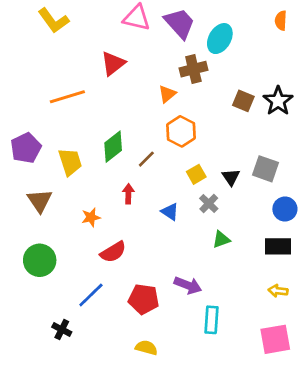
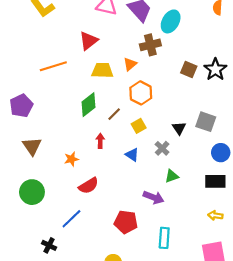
yellow trapezoid: (70, 162) -> (102, 70), moved, turned -70
yellow square: (196, 174) -> (139, 126), moved
purple arrow: (188, 285) -> (154, 197), moved
red pentagon: (144, 299) -> (126, 222), moved

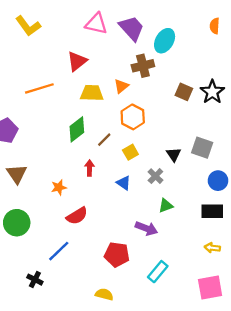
cyan rectangle: (164, 238) -> (158, 272), turned 36

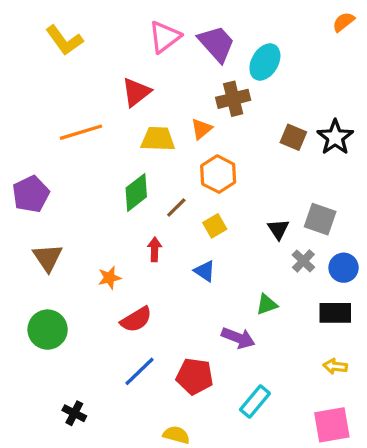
pink triangle: (96, 24) -> (165, 37), turned -50
orange semicircle: (215, 26) -> (344, 22), moved, turned 49
gray cross: (155, 176) -> (303, 261), moved
blue line: (59, 251) -> (140, 371), moved

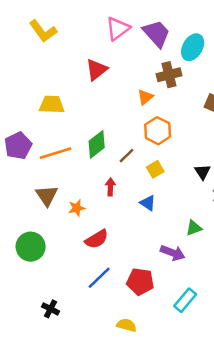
orange line: (81, 132) -> (55, 153), moved
yellow trapezoid: (158, 139) -> (52, 105), moved
brown triangle: (48, 258) -> (47, 196), moved

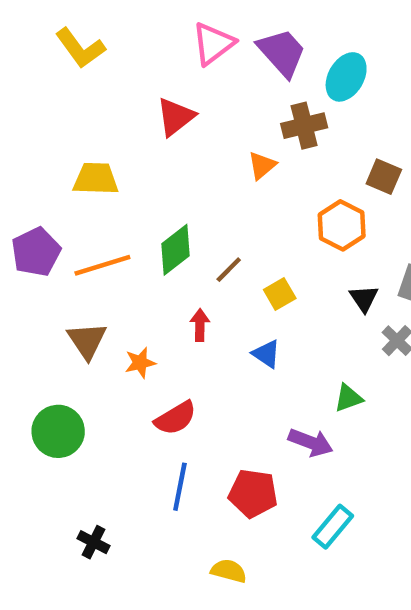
orange hexagon: (158, 131) -> (342, 225), moved
blue line: (99, 278) -> (180, 487), turned -35

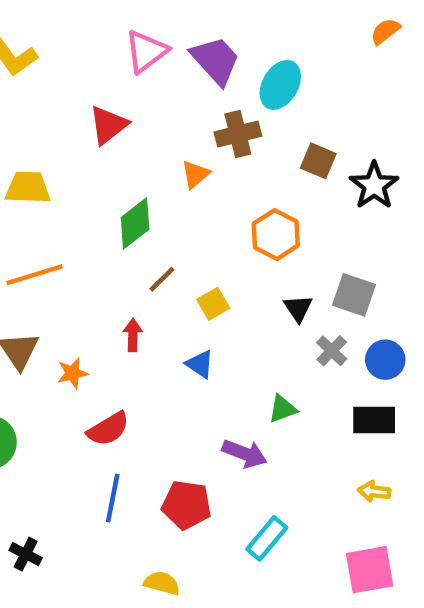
brown square: (384, 177) -> (318, 161), moved
green diamond: (176, 250) -> (135, 223), moved

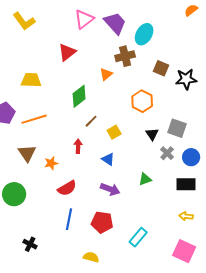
black star: (374, 185) -> (186, 79), turned 30
purple arrow: (245, 453) -> (110, 189), moved
pink square: (370, 570) -> (184, 251), turned 35

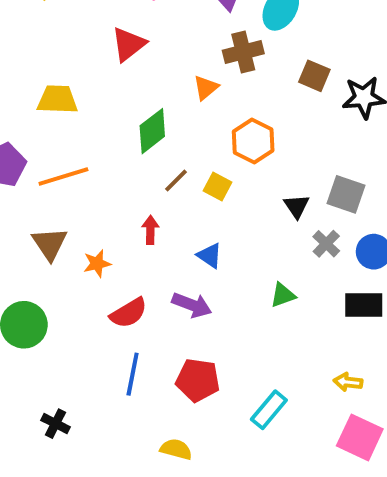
orange hexagon: (142, 101) -> (253, 141), moved
yellow square: (114, 132) -> (218, 186), moved, turned -32
purple arrow: (110, 189) -> (192, 305), moved
yellow arrow: (186, 216) -> (348, 382), moved

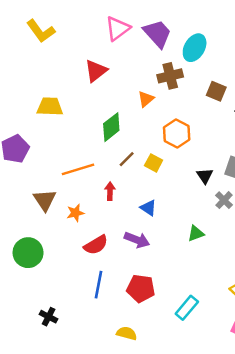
orange line: (63, 177) -> (78, 169), moved

